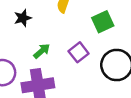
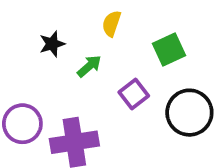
green arrow: (42, 51) -> (89, 66), moved

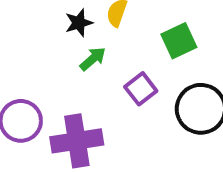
black star: (52, 44) -> (79, 23), moved

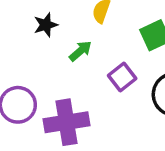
black star: (79, 23) -> (46, 25), moved

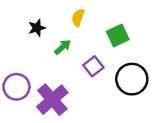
purple cross: (67, 122) -> (52, 100), turned -32

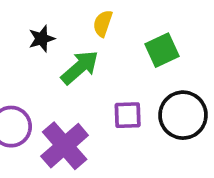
green arrow: (63, 47) -> (80, 67), size x1.5
purple square: (93, 66) -> (128, 115), moved, turned 36

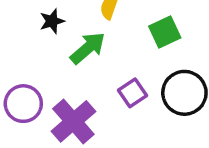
purple square: (128, 115) -> (133, 93), turned -32

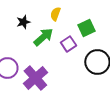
purple square: (133, 93) -> (68, 44), moved

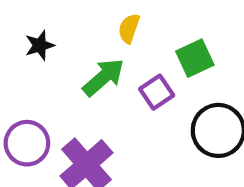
black star: (23, 22) -> (40, 45), moved

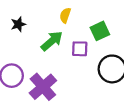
purple square: (157, 92) -> (80, 49), turned 36

